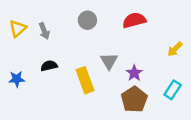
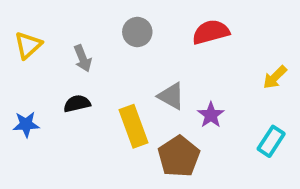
gray arrow: (44, 31) -> (83, 58), moved
gray triangle: (109, 61) -> (171, 96), turned -30
brown pentagon: (134, 99) -> (179, 156), moved

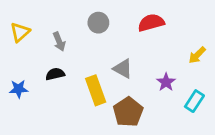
purple star: (211, 115) -> (166, 82), moved

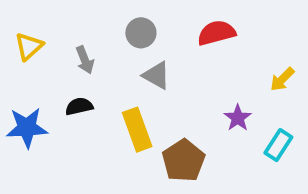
gray triangle: (123, 69) -> (156, 75), moved
blue star: (19, 89) -> (27, 128), size x1.5

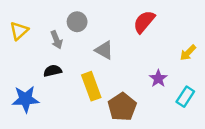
gray circle: (141, 33) -> (77, 22), moved
red semicircle: (216, 33) -> (144, 22), turned -35
blue star: (27, 128) -> (25, 99), moved

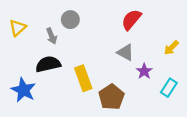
gray triangle: (104, 50) -> (125, 52), moved
black semicircle: (53, 71) -> (48, 64), size x1.5
blue star: (25, 99) -> (23, 90), turned 30

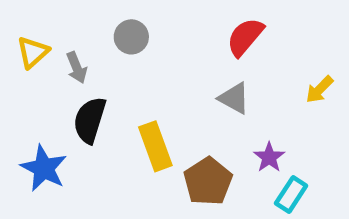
gray arrow: (52, 36) -> (77, 68), moved
black semicircle: (48, 64) -> (90, 120), turned -60
purple star: (144, 71) -> (269, 157), moved
cyan rectangle: (169, 88) -> (291, 194), moved

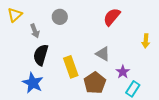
yellow triangle: (33, 52) -> (15, 15), moved
yellow arrow: (320, 89) -> (146, 41), turned -40
gray triangle: (234, 98) -> (103, 54), moved
blue star: (44, 168) -> (33, 83), moved

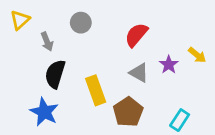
red semicircle: (112, 17) -> (136, 35), moved
yellow arrow: (146, 41) -> (197, 55), turned -56
purple star: (123, 72) -> (169, 65), moved

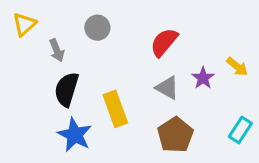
blue star: (44, 112) -> (75, 135), moved
brown pentagon: (128, 112) -> (175, 135), moved
cyan rectangle: (180, 120) -> (240, 130), moved

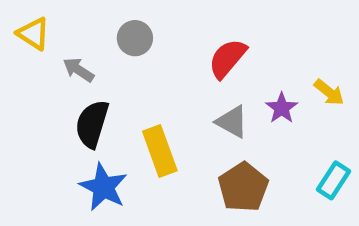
yellow triangle: (24, 24) -> (33, 34), turned -45
gray arrow: (57, 50) -> (79, 70), turned 145

